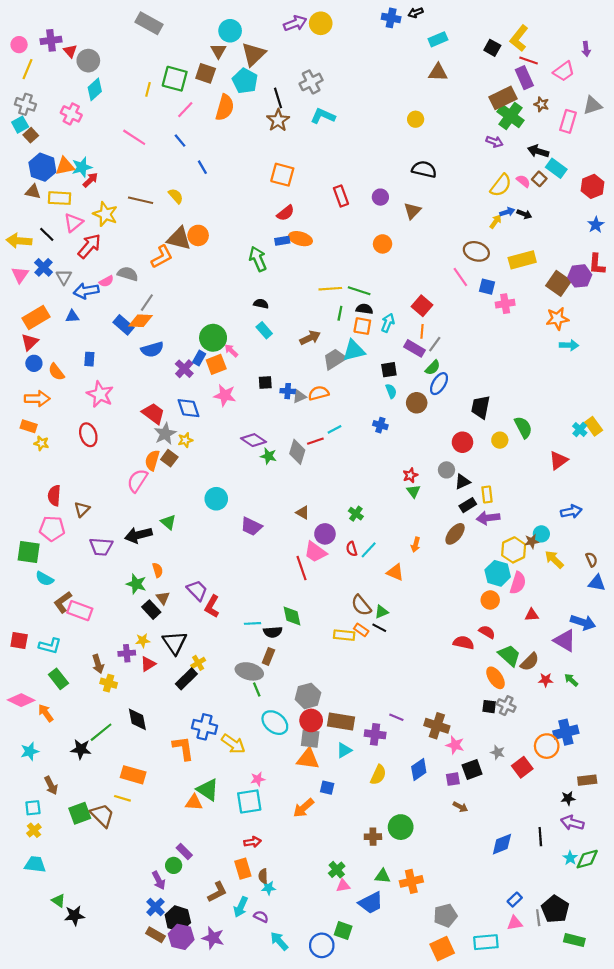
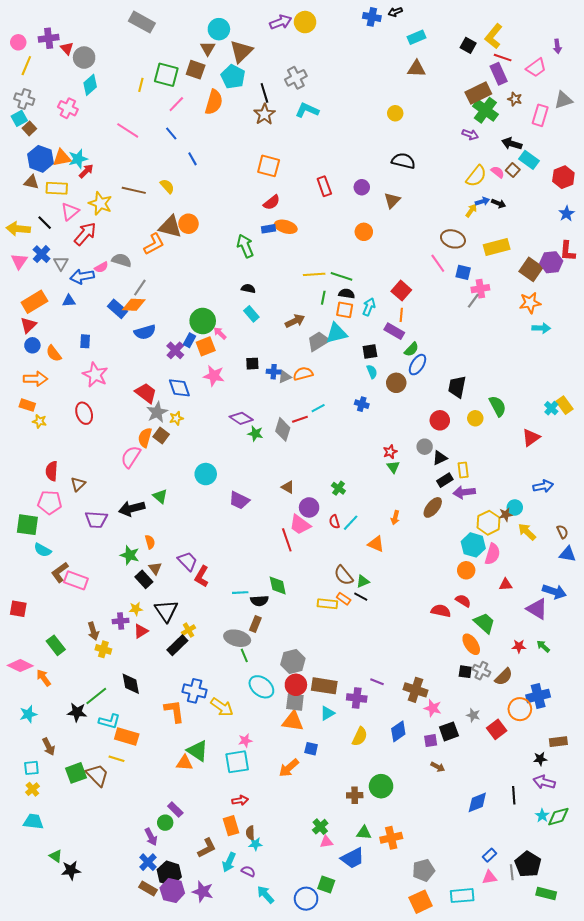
gray line: (435, 344) -> (473, 301), moved
cyan L-shape: (50, 646) -> (109, 721), moved
brown semicircle: (530, 662) -> (504, 677), moved

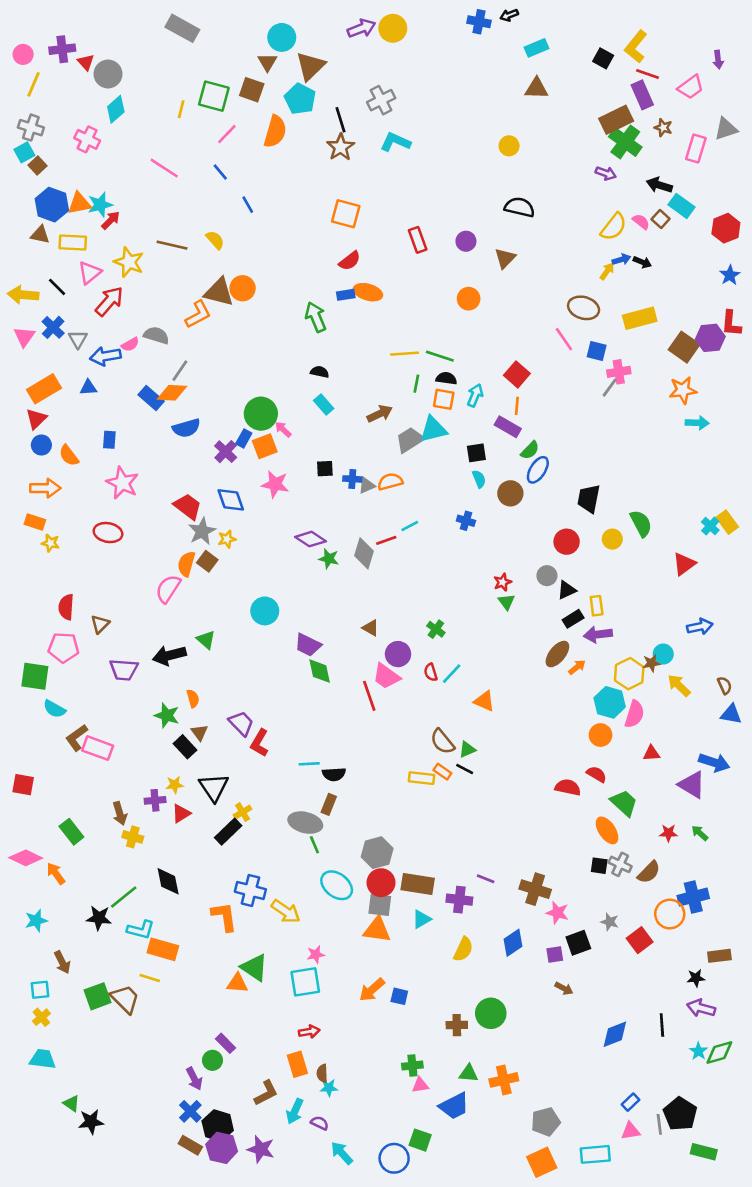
red ellipse: (84, 413) -> (108, 533), turned -60
orange arrow: (395, 518) -> (577, 667), moved, turned -144
green diamond: (278, 585) -> (320, 671), moved
blue square: (311, 749) -> (399, 996), moved
green cross: (320, 827) -> (412, 1066), turned 35

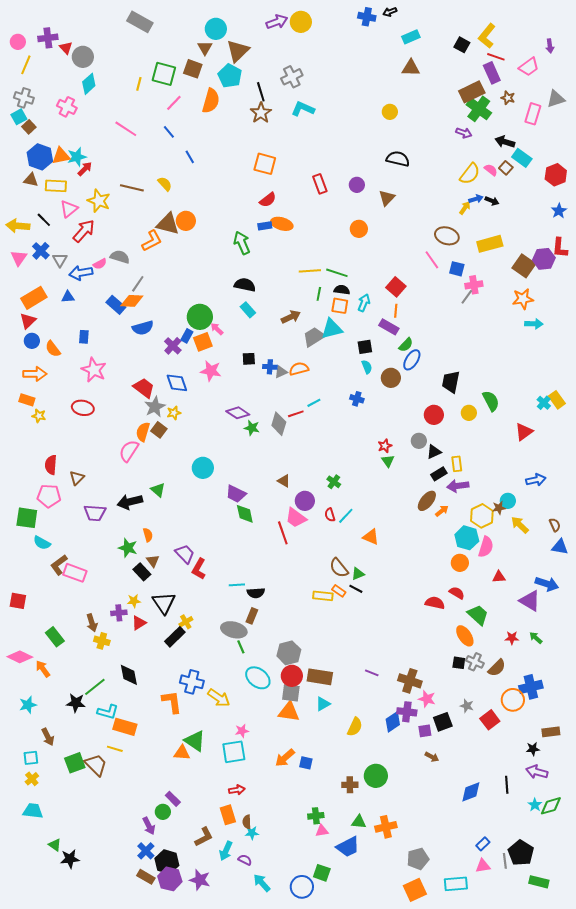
black semicircle: (320, 372) -> (245, 285), size x1.5
purple cross: (459, 900) -> (407, 712), moved

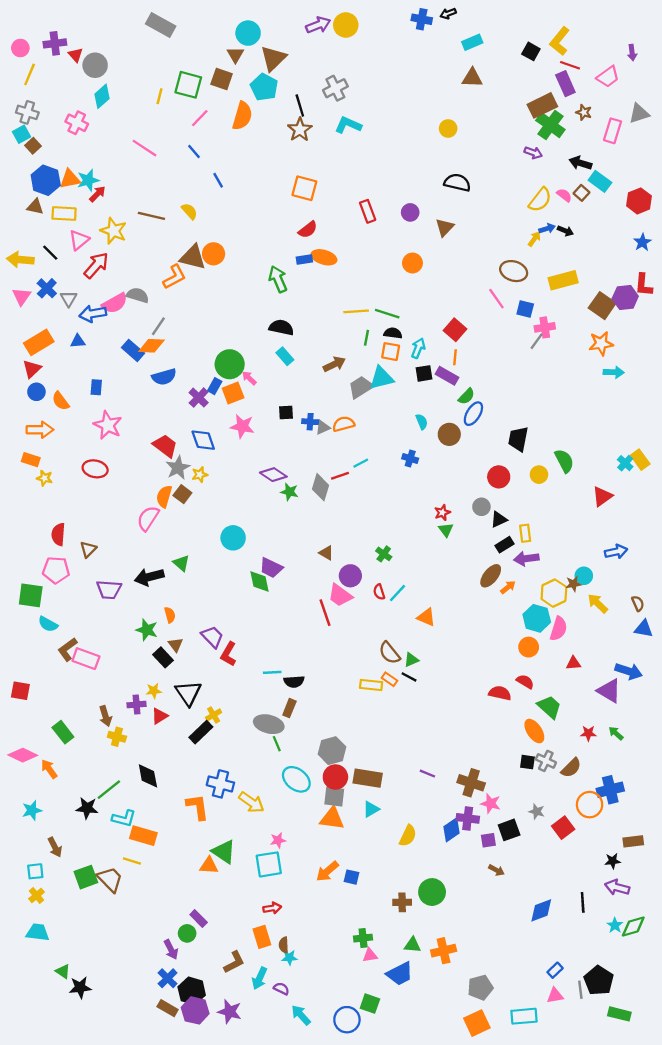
pink semicircle: (100, 264) -> (115, 303), size x1.6
black square: (365, 347) -> (424, 373), moved
green diamond: (245, 514) -> (260, 582), moved

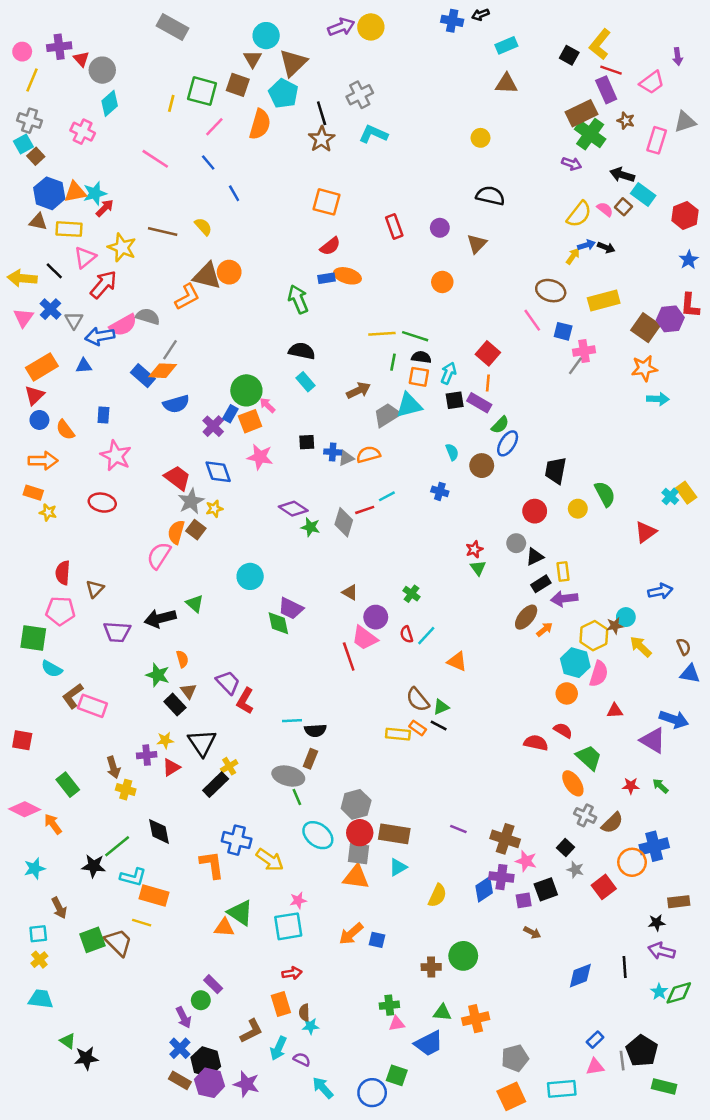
black square: (527, 762) -> (565, 847), moved, turned 35

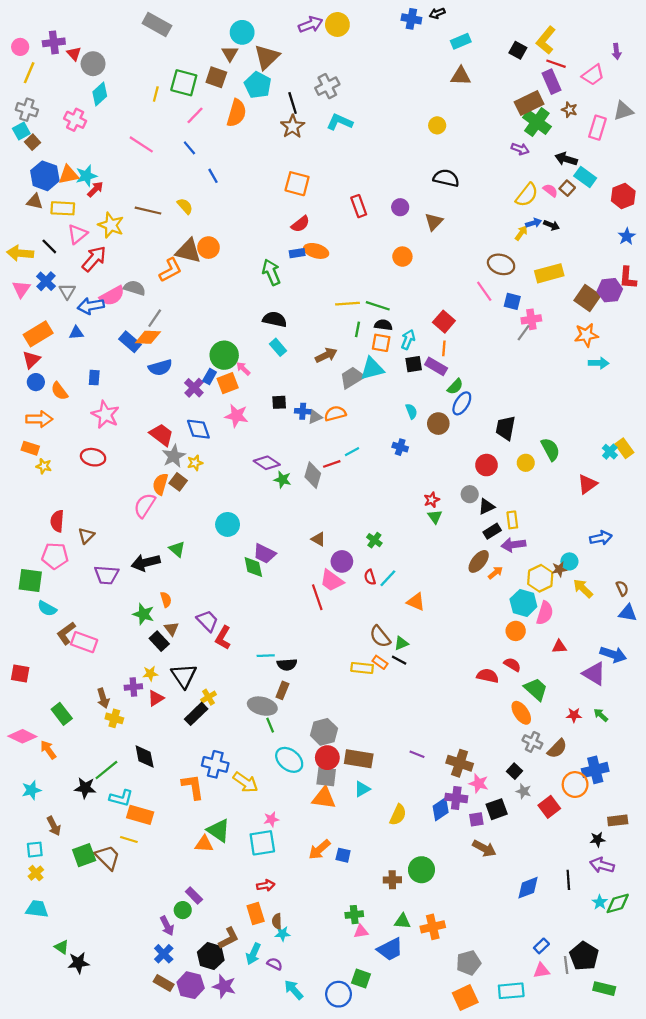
brown arrow: (532, 932) -> (484, 848), size x1.5
black hexagon: (206, 1062) -> (211, 956), moved

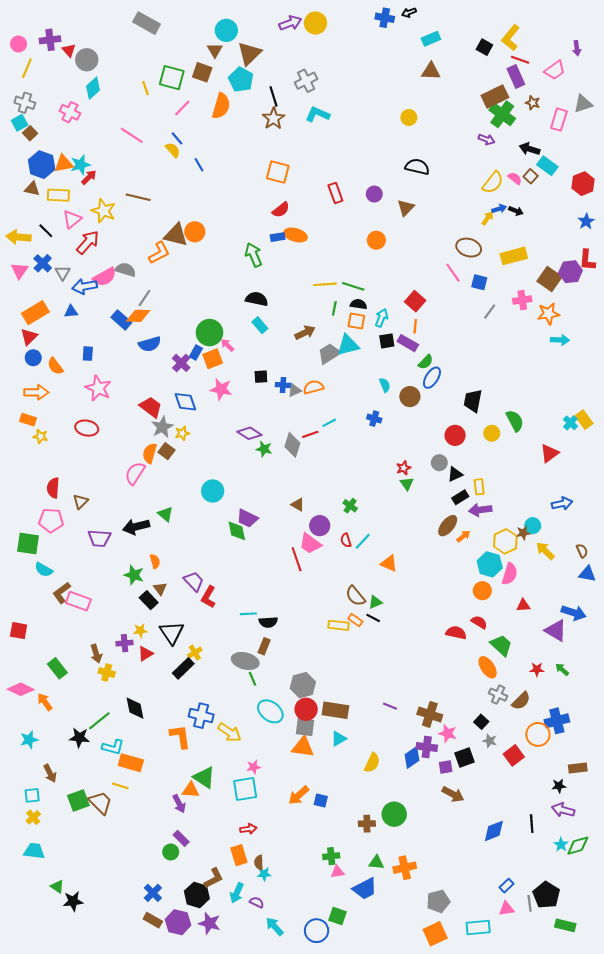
yellow line: (156, 94) -> (145, 88), turned -32
yellow semicircle: (185, 206) -> (173, 150), moved
pink cross: (531, 319) -> (522, 300), moved
purple arrow: (167, 926) -> (179, 804), moved

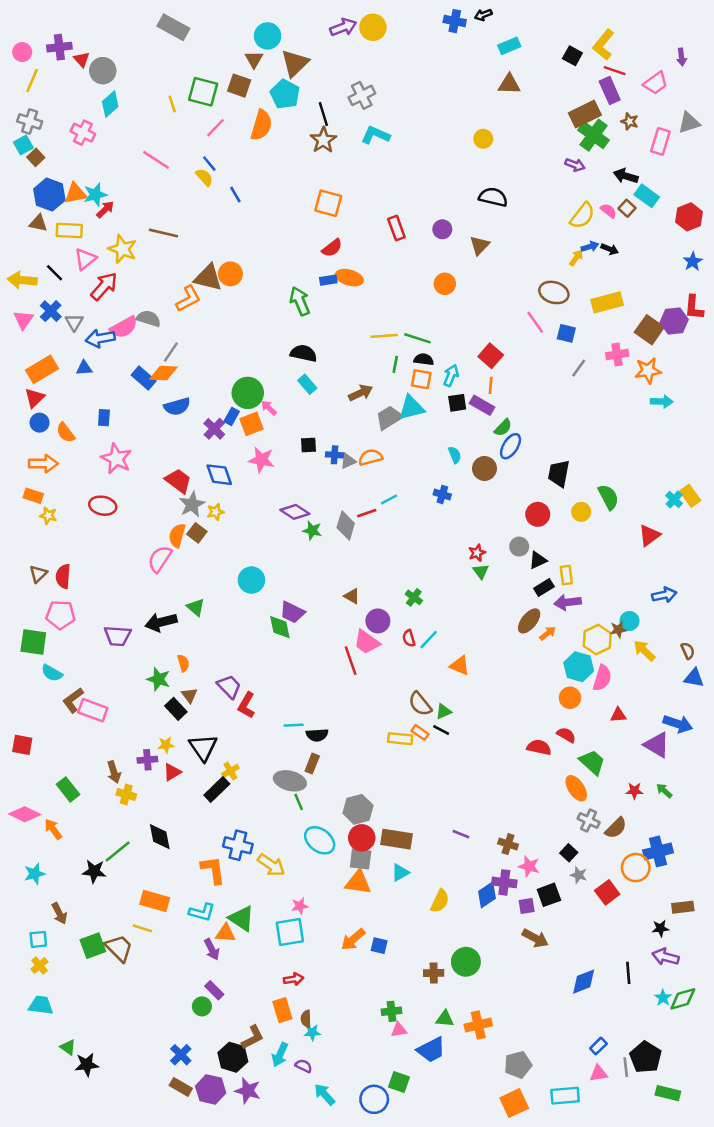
brown triangle: (80, 501) -> (38, 574), moved
brown cross: (430, 714) -> (508, 844), size x0.7
cyan L-shape: (113, 747) -> (202, 912), moved

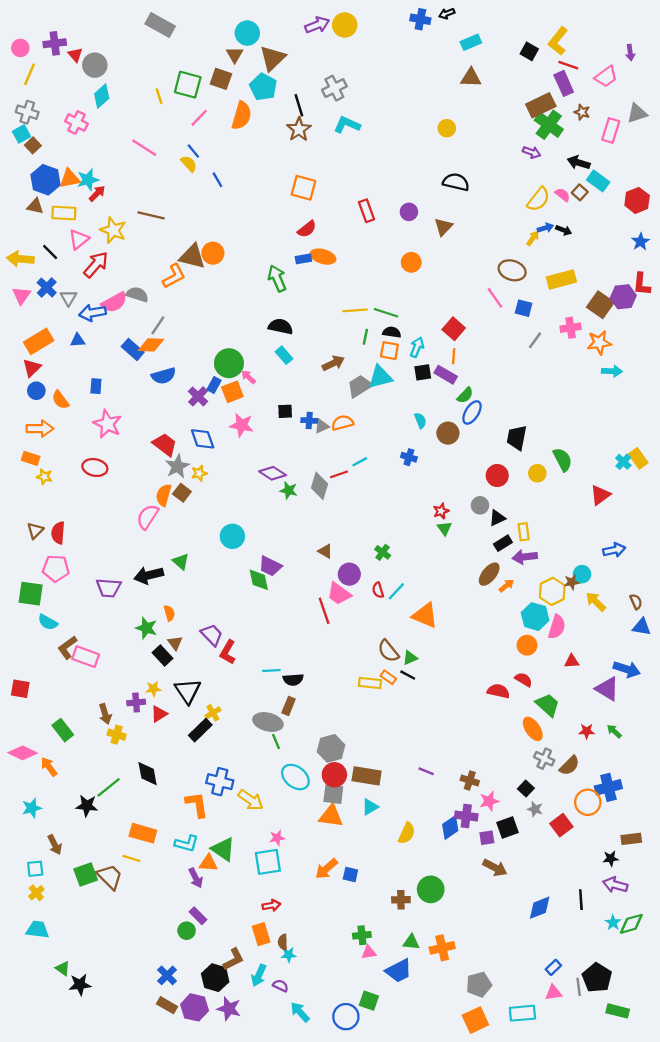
orange triangle: (460, 666) -> (425, 615), size x1.4
pink star: (529, 866) -> (489, 801), turned -30

